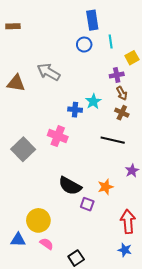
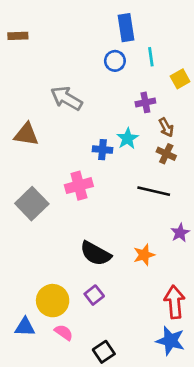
purple cross: (117, 75) -> (145, 102), moved
brown triangle: (16, 83) -> (26, 134), moved
pink cross: (58, 136) -> (79, 186), turned -36
purple square: (87, 204) -> (94, 295), moved, turned 32
blue star: (125, 250) -> (170, 341), size x1.5

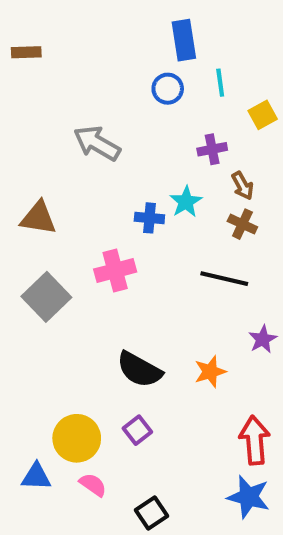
brown triangle: (26, 134) -> (38, 218), moved

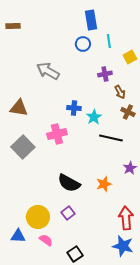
cyan star: (186, 202) -> (94, 117), moved
brown cross: (242, 224) -> (128, 112), moved

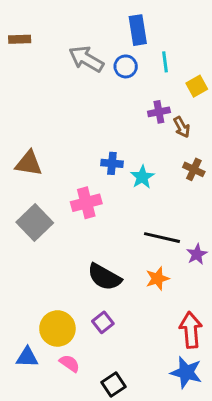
gray arrow: (48, 71) -> (86, 59), moved
brown arrow: (120, 92) -> (182, 127), moved
black line: (111, 138) -> (162, 238), moved

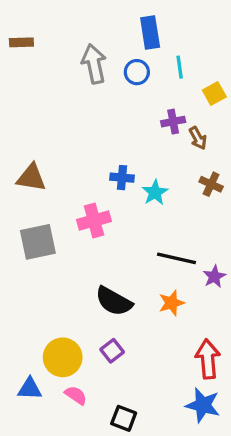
gray arrow: (86, 59) -> (94, 64), turned 48
gray square: (35, 222) -> (38, 242), turned 32
black square: (113, 385) -> (124, 418), turned -35

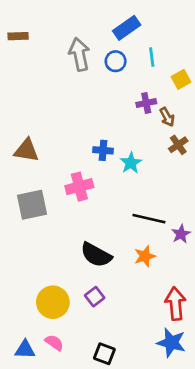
blue rectangle: (150, 33) -> (127, 28), turned 64
brown cross: (211, 184) -> (178, 145), moved, turned 30
blue triangle: (30, 389) -> (25, 350), moved
pink semicircle: (76, 395) -> (54, 343), moved

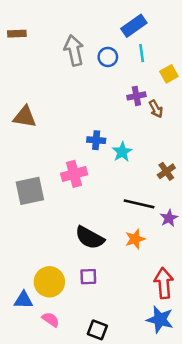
blue rectangle: (127, 28) -> (134, 26), moved
brown cross: (178, 145) -> (166, 171), moved
brown triangle: (26, 150) -> (25, 117), moved
purple square: (95, 297) -> (88, 277), turned 36
blue triangle: (25, 350) -> (23, 300), moved

